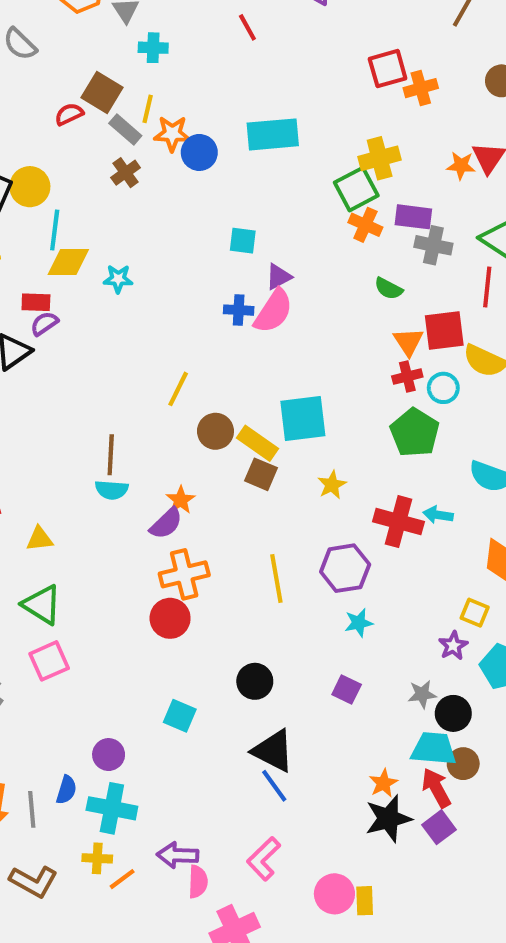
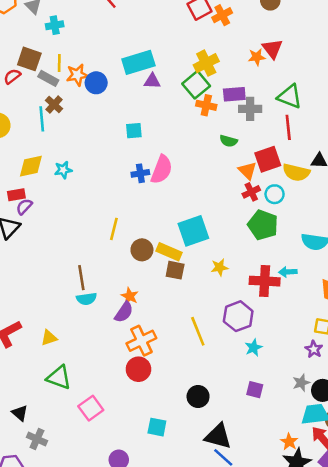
cyan line: (55, 230) -> (42, 119), moved
purple triangle: (279, 277) -> (152, 81), moved, turned 42
yellow star: (332, 485) -> (219, 267), turned 30
pink square: (49, 661) -> (91, 408), moved

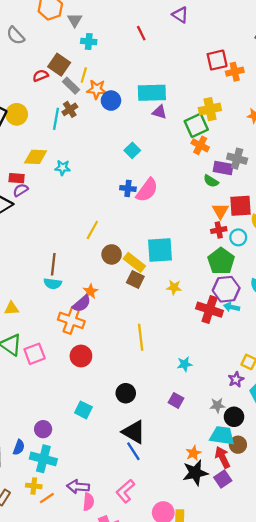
purple rectangle: (234, 94) -> (223, 168), moved
cyan square: (134, 131) -> (132, 150), turned 35
purple hexagon: (238, 316) -> (226, 289), moved
orange cross: (141, 341) -> (71, 320), moved, turned 30
pink square: (91, 408) -> (35, 354), moved

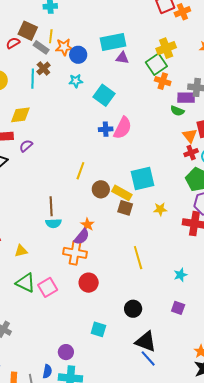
cyan square: (132, 150) -> (104, 95), size x1.5
cyan star: (63, 168) -> (76, 81), moved
purple semicircle: (21, 190) -> (26, 146), moved

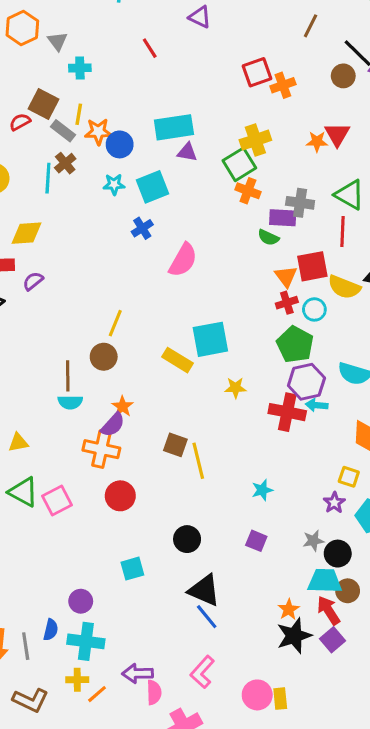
cyan square: (104, 95) -> (152, 187), moved, turned 30
blue cross: (106, 129) -> (142, 228), moved, turned -32
brown circle: (101, 189) -> (104, 357), moved
brown square: (125, 208) -> (175, 445), moved
cyan square: (98, 329) -> (132, 569), turned -35

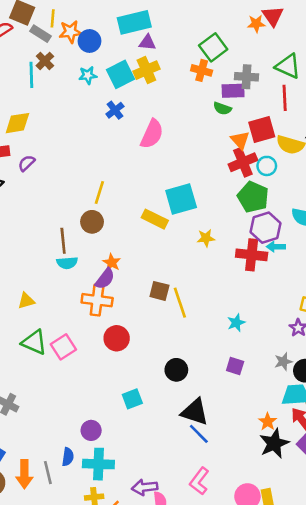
yellow cross: (255, 140) -> (146, 70), moved
green square: (239, 164) -> (213, 47), moved
red cross: (287, 303) -> (243, 162), size x1.5

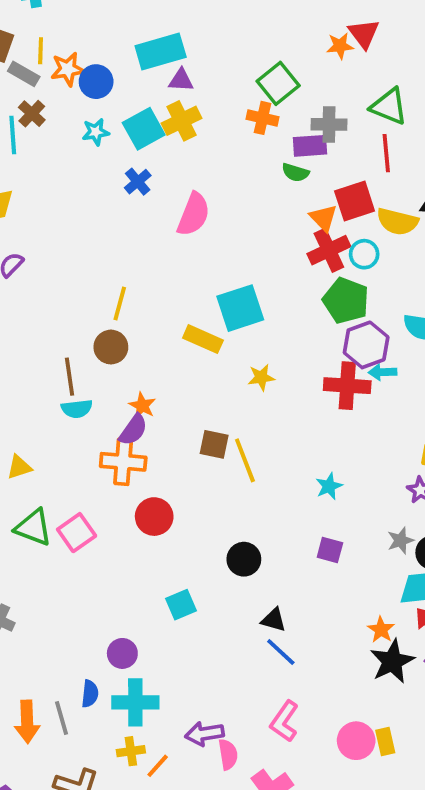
yellow star: (206, 238) -> (261, 377), moved
black triangle: (195, 412) -> (274, 620), size x0.6

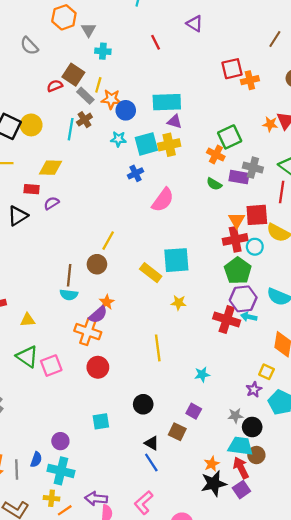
green semicircle: (295, 173) -> (214, 184), moved
brown square: (214, 444) -> (177, 432), moved

